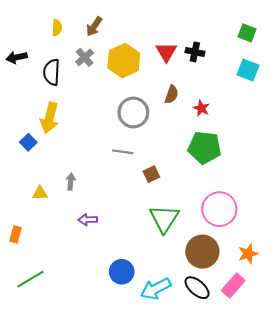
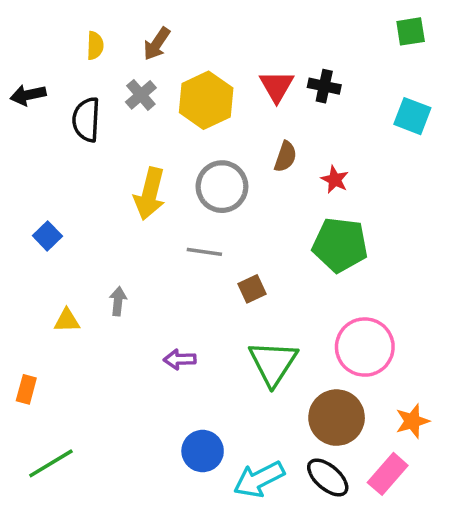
green square: (247, 33) -> (411, 31), moved, turned -30
yellow arrow: (50, 118) -> (150, 194), moved
purple arrow: (88, 220) -> (180, 359), moved

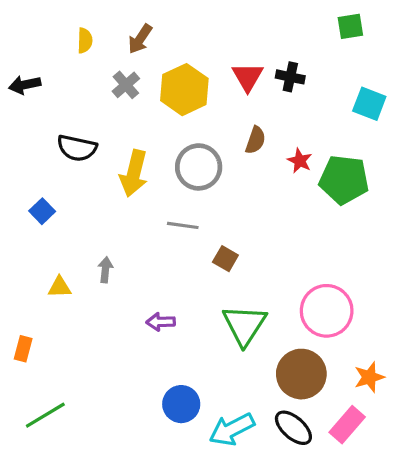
green square: (411, 31) -> (350, 26), moved
black semicircle: (86, 120) -> (77, 148), moved, turned -81
green pentagon: (340, 245) -> (344, 180), moved
brown square: (252, 289) -> (225, 259), turned -35

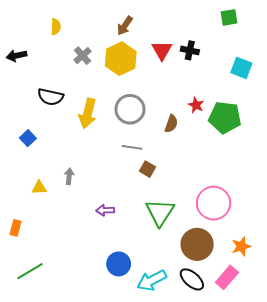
brown arrow: (140, 39) -> (125, 26), moved
brown semicircle: (255, 140) -> (171, 124), moved
gray line: (183, 225) -> (132, 147), moved

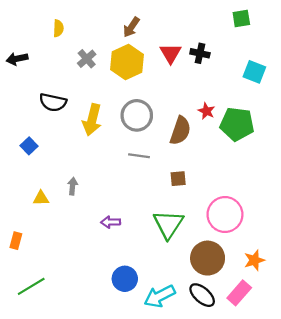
brown semicircle: (171, 124) -> (180, 131), size x1.5
brown square: (148, 169) -> (178, 179), moved, turned -35

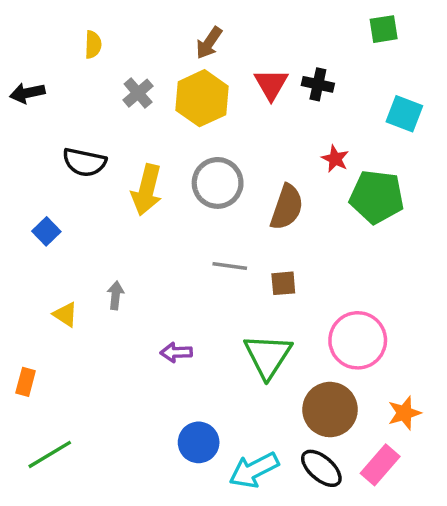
red star: (206, 111) -> (335, 159), moved
gray line: (139, 156) -> (230, 266), moved
yellow triangle: (41, 198) -> (65, 314), turned 35

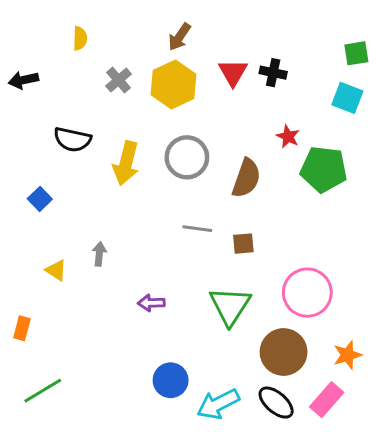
green square: (384, 29) -> (356, 53), moved

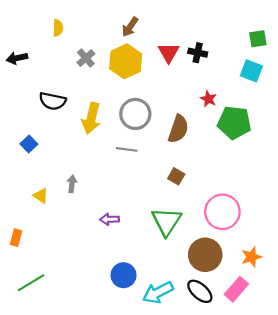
gray line: (197, 229) -> (127, 149), moved
brown square: (243, 244) -> (176, 176), turned 35

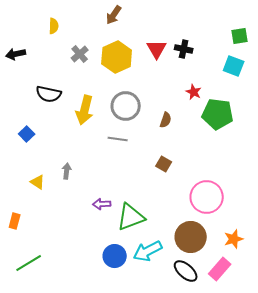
brown arrow: (130, 27) -> (114, 15), moved
brown semicircle: (178, 129) -> (166, 120), size x0.6
green triangle: (167, 221) -> (131, 217), moved, turned 36
cyan arrow: (158, 292) -> (148, 251), moved

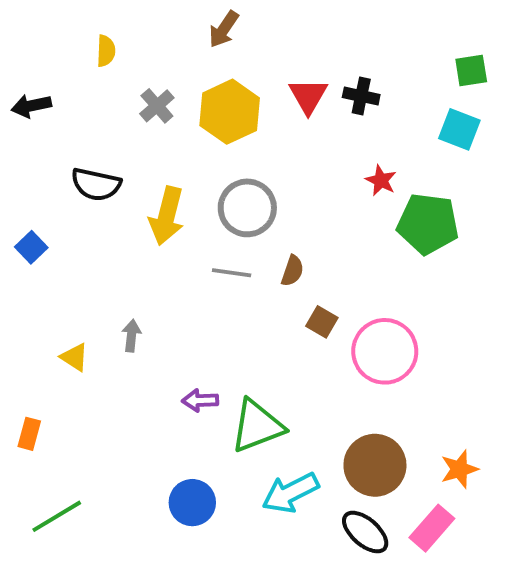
brown semicircle: (166, 120) -> (292, 271), moved
blue square: (27, 134) -> (31, 247), moved
pink circle: (207, 197) -> (385, 351), moved
blue circle: (115, 256) -> (192, 503), moved

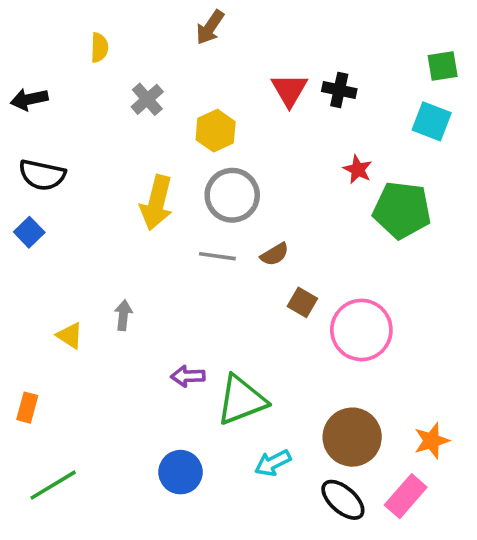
yellow hexagon: (230, 112) -> (216, 131), moved, size x0.7
black semicircle: (96, 184) -> (42, 175), moved
brown semicircle: (292, 271) -> (275, 254), turned 40
cyan arrow: (290, 493) -> (273, 463), size x0.7

